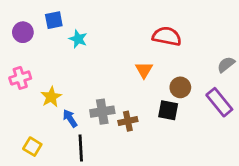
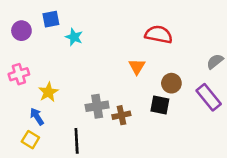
blue arrow: (70, 118) -> (37, 116), moved

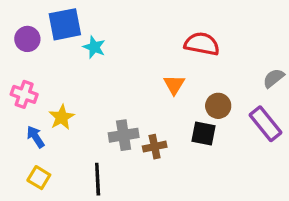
blue square: (51, 19) -> (65, 24), size x1.5
pink cross: (19, 74) -> (24, 94), turned 36
blue arrow: (37, 116) -> (36, 137), moved

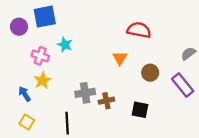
cyan star: (94, 47) -> (65, 45), moved
pink cross: (24, 94) -> (40, 56), moved
black square: (204, 134) -> (140, 110), moved

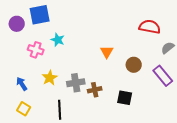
red semicircle: (139, 30) -> (150, 27), moved
yellow star: (43, 81) -> (50, 78), moved

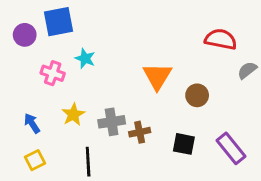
orange triangle: (107, 52) -> (157, 76), size x1.5
purple rectangle: (163, 76) -> (231, 148), moved
yellow square: (24, 109) -> (35, 160), turned 32

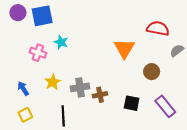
purple circle: (25, 35) -> (18, 13), moved
orange triangle: (157, 76) -> (124, 48), moved
brown circle: (197, 95) -> (152, 72), moved

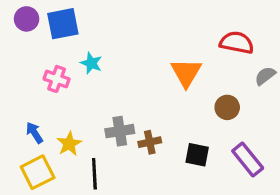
yellow star: (53, 82) -> (69, 144), moved
yellow square: (25, 115) -> (38, 172), size x1.5

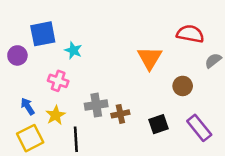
purple circle: (27, 19) -> (17, 55), moved
blue square: (63, 24) -> (43, 34), moved
pink cross: (57, 79) -> (58, 81), moved
black square: (197, 155) -> (158, 124), turned -30

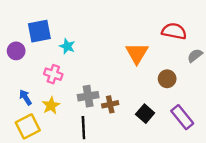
black square: (158, 124) -> (145, 114), turned -30
black line: (76, 139) -> (83, 128), moved

